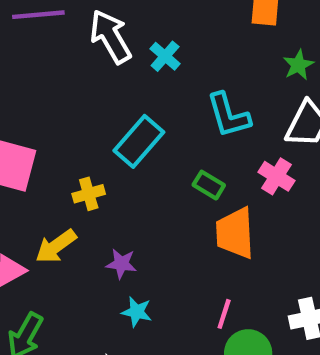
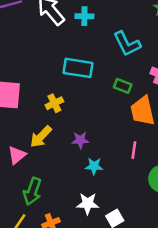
cyan cross: (165, 56) -> (84, 16), turned -30
cyan rectangle: (139, 141) -> (78, 68), turned 68
pink line: (224, 314) -> (134, 150), moved

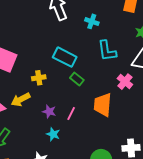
cyan cross: (84, 16) -> (92, 21), moved
green rectangle: (123, 86) -> (77, 79), moved
pink line: (134, 150) -> (71, 113), moved

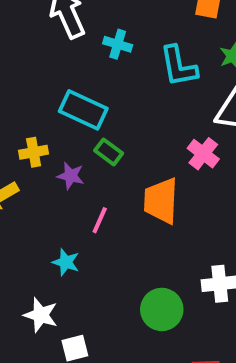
cyan cross: (92, 21) -> (118, 44), moved
cyan L-shape: (107, 51) -> (179, 66), moved
purple star: (49, 111) -> (71, 176), moved

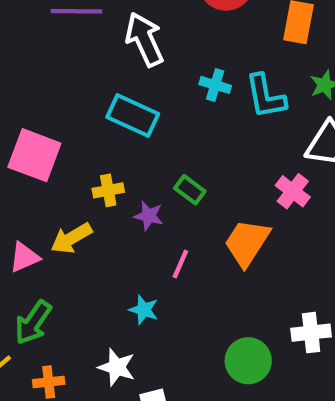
cyan cross: (118, 44) -> (215, 85), moved
cyan rectangle: (83, 110) -> (133, 115), moved
orange trapezoid: (161, 201) -> (247, 243), turned 30

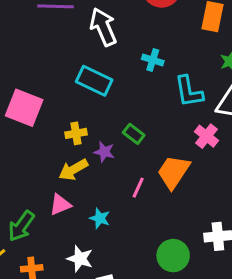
cyan L-shape: (266, 96) -> (189, 91), moved
yellow arrow: (71, 238) -> (73, 170), moved
pink triangle: (24, 257) -> (60, 205), moved
pink line: (180, 264) -> (138, 188), moved

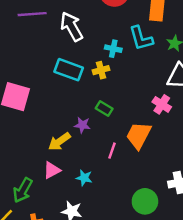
cyan L-shape: (189, 91) -> (141, 38), moved
yellow cross: (76, 133) -> (101, 70), moved

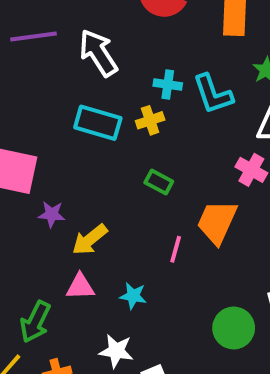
cyan L-shape: (141, 38) -> (213, 94), moved
purple star: (82, 125) -> (52, 214), moved
pink triangle: (52, 170) -> (80, 287), turned 30

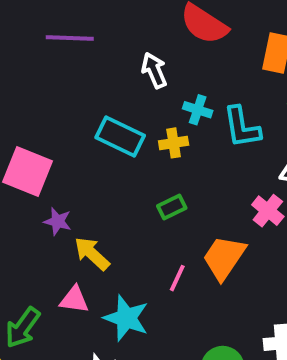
white arrow: (98, 53) -> (154, 70), moved, size x0.7
green rectangle: (159, 182) -> (172, 207), turned -64
yellow arrow: (90, 240) -> (92, 254), turned 72
cyan star: (133, 296) -> (126, 318), size x1.6

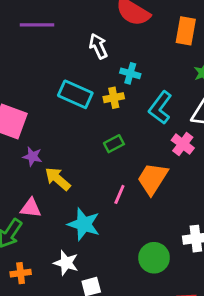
cyan L-shape: (242, 127) -> (160, 108), moved, turned 48
pink triangle: (74, 300) -> (31, 208), moved

